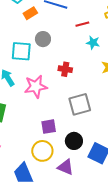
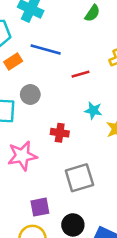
cyan star: (93, 43) -> (93, 111), moved

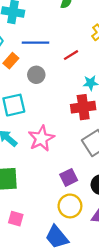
gray circle: (30, 94) -> (36, 75), moved
red cross: (60, 133) -> (83, 107), moved, size x1.5

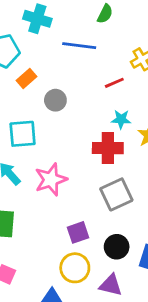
blue line: (35, 43) -> (79, 46), moved
red line: (71, 55) -> (114, 83), moved

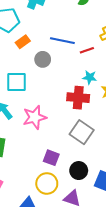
blue line: (79, 46) -> (62, 41), moved
gray square: (116, 194) -> (82, 132), turned -35
purple square: (78, 232) -> (51, 158), turned 35

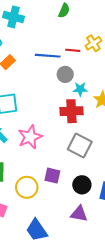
red line: (87, 50) -> (73, 50), moved, turned 32
gray circle: (43, 59) -> (65, 74), moved
yellow circle: (47, 183) -> (27, 187), moved

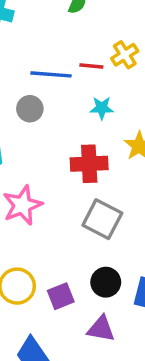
gray circle: (65, 74) -> (30, 109), moved
cyan star: (80, 89) -> (102, 108), moved
purple square: (52, 176) -> (61, 296), moved, turned -35

